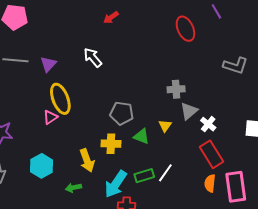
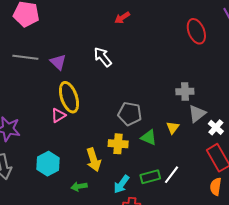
purple triangle: (48, 64) -> (58, 62), turned -30
cyan arrow: (116, 184) -> (121, 184), size x0.7

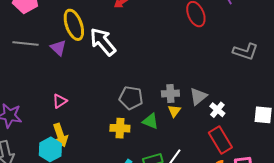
white arrow: (103, 57) -> (103, 42), size x1.4
gray cross: (185, 92) -> (170, 94), moved
yellow ellipse: (69, 97) -> (74, 25), moved
yellow arrow: (94, 160) -> (60, 135), moved

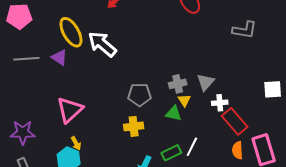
pink triangle: (60, 101) -> (70, 110), size x1.8
white cross: (217, 110) -> (220, 103), moved, turned -35
green triangle: (150, 121) -> (174, 113), moved
yellow arrow: (60, 135) -> (76, 143), size x0.6

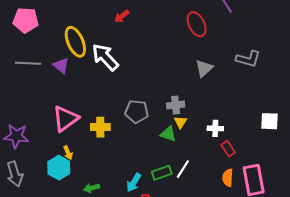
gray triangle: (206, 82) -> (204, 68), moved
red rectangle: (235, 121) -> (228, 149), size x0.6
yellow cross: (134, 126) -> (100, 127), moved

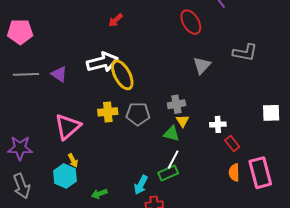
yellow ellipse: (75, 42) -> (122, 75), moved
white arrow: (105, 57) -> (102, 62), turned 124
yellow cross: (100, 127) -> (108, 112), moved
white line: (183, 169) -> (173, 160), moved

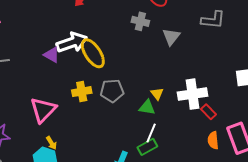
purple triangle: (59, 74) -> (52, 55), moved
gray cross: (176, 104) -> (140, 21), moved, turned 30
white cross: (218, 124) -> (193, 94), size x1.8

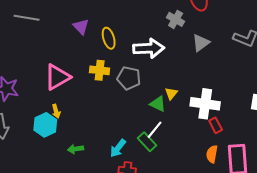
white arrow: (72, 42) -> (149, 48), moved
yellow ellipse: (93, 53) -> (109, 38), moved, size x0.7
green rectangle: (147, 147) -> (147, 142), turned 60

